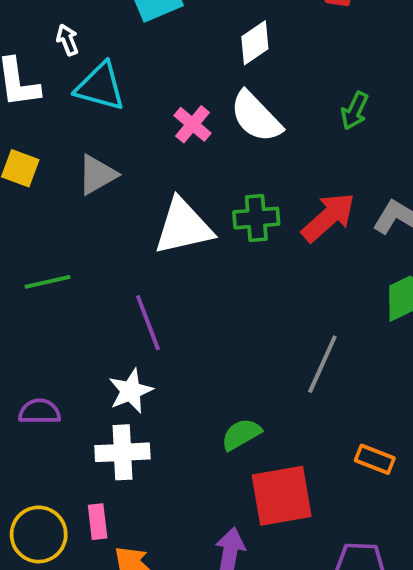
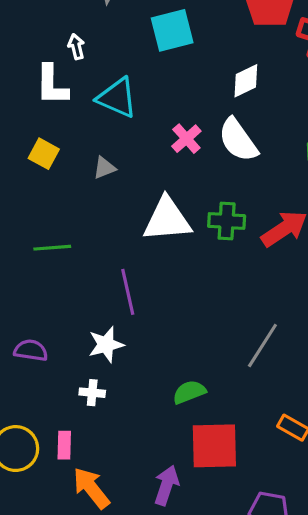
white arrow: (67, 40) -> (76, 47), moved
gray triangle: (97, 175) -> (104, 168), size x0.7
white cross: (122, 452) -> (92, 393), size x0.6

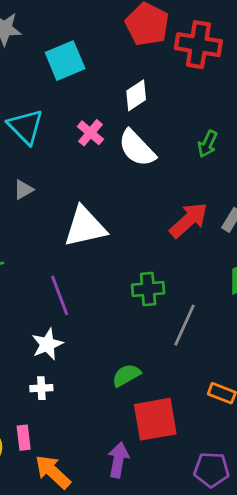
cyan triangle: (117, 98) -> (26, 127), turned 30
pink cross: (186, 139) -> (90, 133), moved
green cross: (227, 221) -> (148, 289), moved

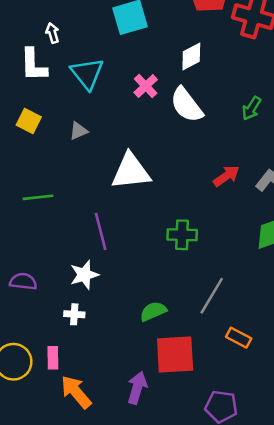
red arrow: (189, 220) -> (226, 176), size x0.7
gray line: (184, 325) -> (212, 296), moved

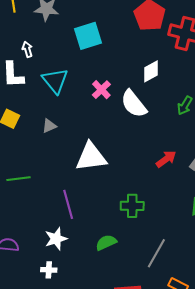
white diamond: (191, 56) -> (151, 71), moved
green semicircle: (153, 311) -> (106, 243), moved

